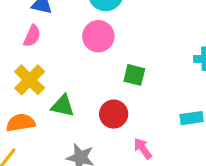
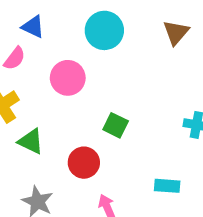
pink circle: (98, 36) -> (68, 78), moved

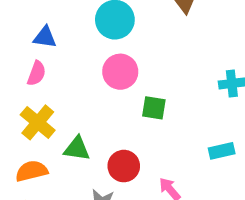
pink circle: (68, 78) -> (120, 72), moved
red circle: (84, 163) -> (124, 166), moved

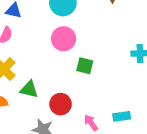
cyan rectangle: (222, 151) -> (122, 116), moved

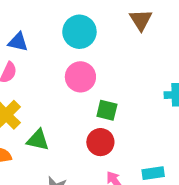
red circle: (61, 104) -> (100, 142), moved

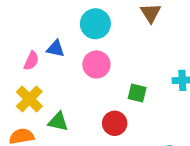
blue triangle: (18, 42) -> (56, 49), moved
green square: (107, 110) -> (137, 93), moved

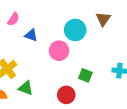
cyan circle: (95, 24) -> (75, 30), moved
pink semicircle: (31, 61) -> (13, 19), moved

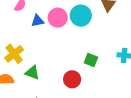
blue triangle: (31, 35) -> (38, 21), turned -32
pink circle: (59, 51) -> (58, 18), moved

